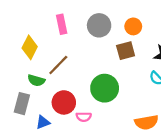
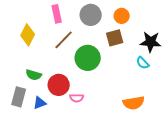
brown line: (58, 65) -> (64, 40), moved
green semicircle: (36, 80) -> (34, 75), moved
green circle: (105, 88) -> (88, 58), moved
gray rectangle: (22, 104) -> (19, 97), moved

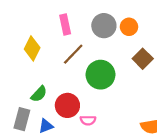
orange circle: (122, 16) -> (129, 27), moved
brown square: (115, 38) -> (143, 59), moved, turned -30
green semicircle: (34, 75) -> (39, 94), turned -63

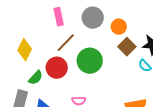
orange circle: (129, 27) -> (119, 27), moved
yellow diamond: (32, 48) -> (25, 50), moved
red circle: (67, 105) -> (57, 68), moved

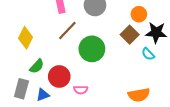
orange circle: (119, 27) -> (139, 14), moved
red circle: (57, 68) -> (59, 76), moved

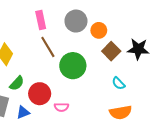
orange circle: (139, 14) -> (99, 30), moved
brown line: (67, 31) -> (48, 47), turned -75
cyan semicircle: (148, 54) -> (119, 83), moved

